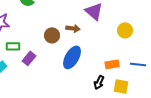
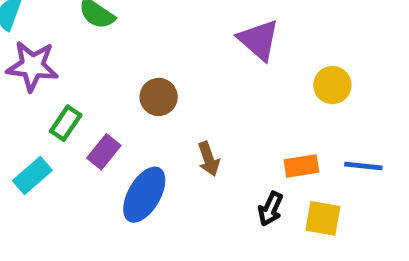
brown arrow: (73, 28) -> (209, 159), moved, turned 64
green rectangle: (13, 46) -> (66, 123), turned -56
blue ellipse: (72, 57) -> (144, 195), moved

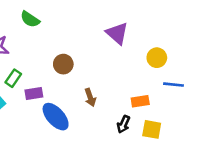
purple rectangle: (104, 152) -> (34, 94), turned 42
blue line: (363, 166) -> (173, 85), moved
blue ellipse: (144, 195) -> (56, 117), turned -72

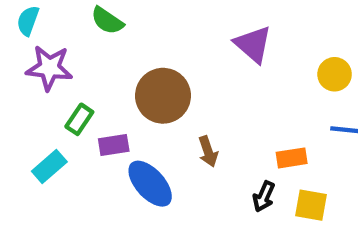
yellow circle: (157, 58) -> (335, 74), moved
brown circle: (63, 64) -> (163, 96), size x1.6

